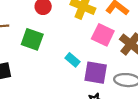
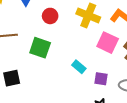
purple square: (96, 73) -> (101, 79), size x0.6

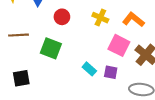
yellow cross: (88, 15) -> (100, 18), size x0.7
purple square: (101, 79) -> (111, 72), moved

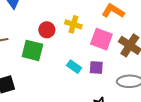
red circle: (62, 17) -> (47, 30), moved
yellow cross: (100, 18) -> (73, 24), moved

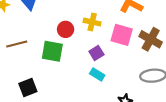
cyan rectangle: (74, 67) -> (97, 74), moved
purple square: (96, 67) -> (96, 53), moved, turned -32

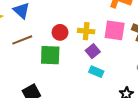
yellow cross: (92, 22) -> (86, 31), moved
brown line: (17, 44) -> (22, 40), moved

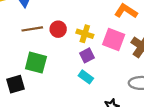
brown line: (22, 40) -> (32, 29), moved
green square: (50, 55) -> (36, 63), moved

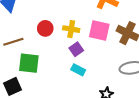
brown line: (32, 29) -> (13, 42), moved

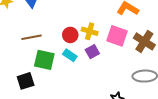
red circle: (45, 28) -> (70, 35), moved
cyan rectangle: (78, 70) -> (70, 55), moved

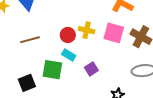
purple square: (92, 52) -> (91, 69), moved
green square: (44, 60) -> (52, 70), moved

